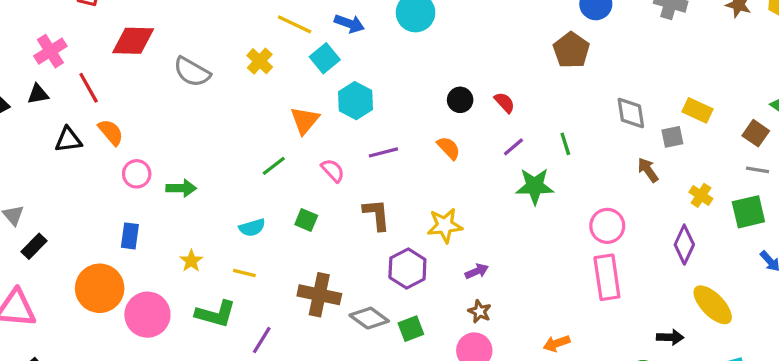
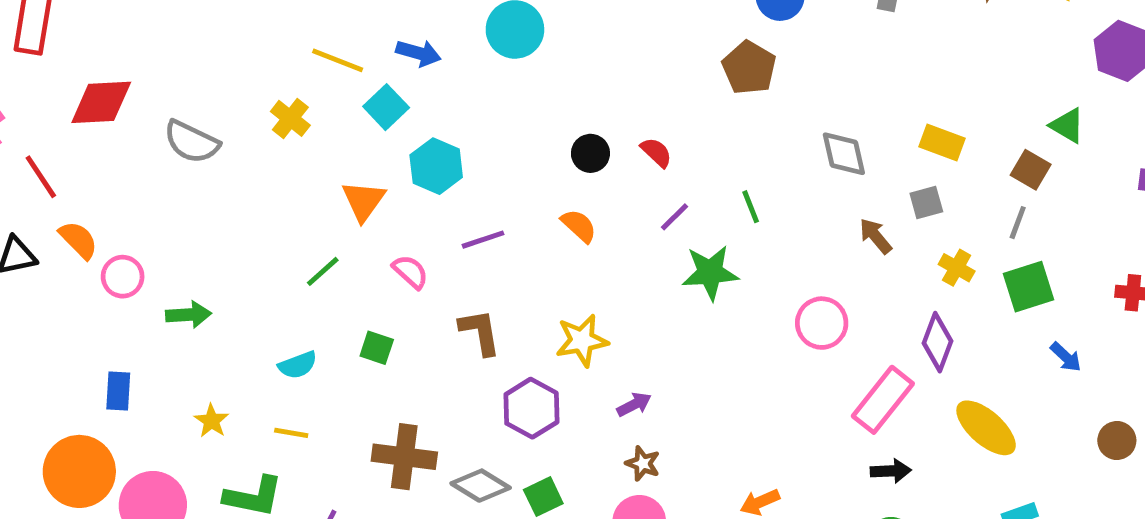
gray square: (672, 137) -> (926, 203), moved
gray line: (757, 170) -> (1018, 223), moved, turned -75
pink circle: (137, 174) -> (123, 277), moved
pink rectangle: (607, 277) -> (883, 400), moved, turned 51
black arrow: (670, 337) -> (891, 471), moved

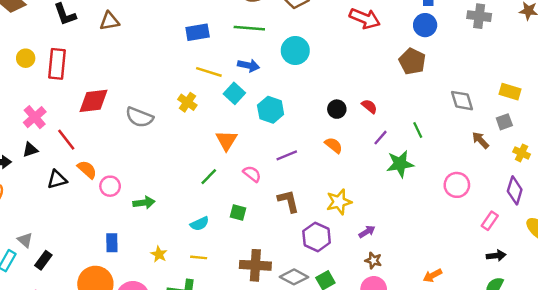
cyan hexagon: (436, 166) -> (271, 110), moved
pink rectangle: (883, 400) -> (490, 221), size x0.6

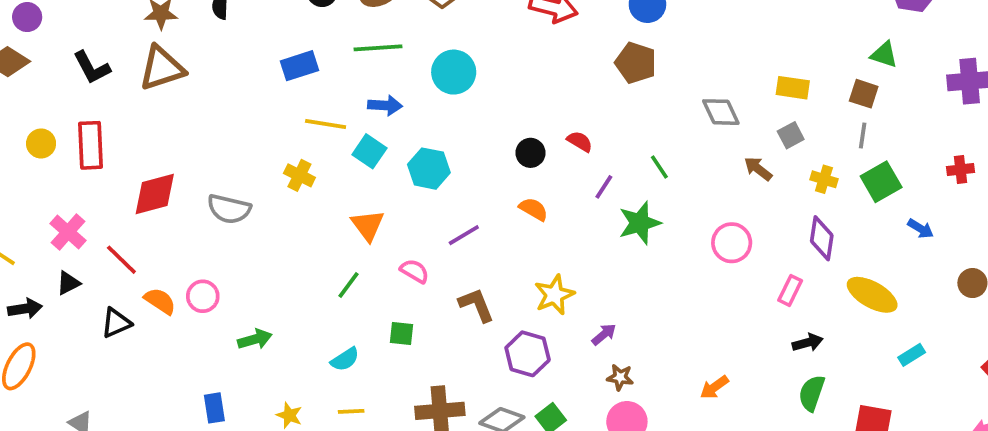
brown triangle: (110, 21) -> (162, 68), size x1.5
pink circle: (110, 186) -> (203, 296), moved

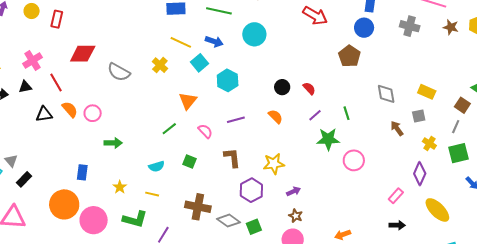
red rectangle: (91, 145) -> (57, 19), size x0.7
pink circle: (732, 243) -> (354, 160), moved

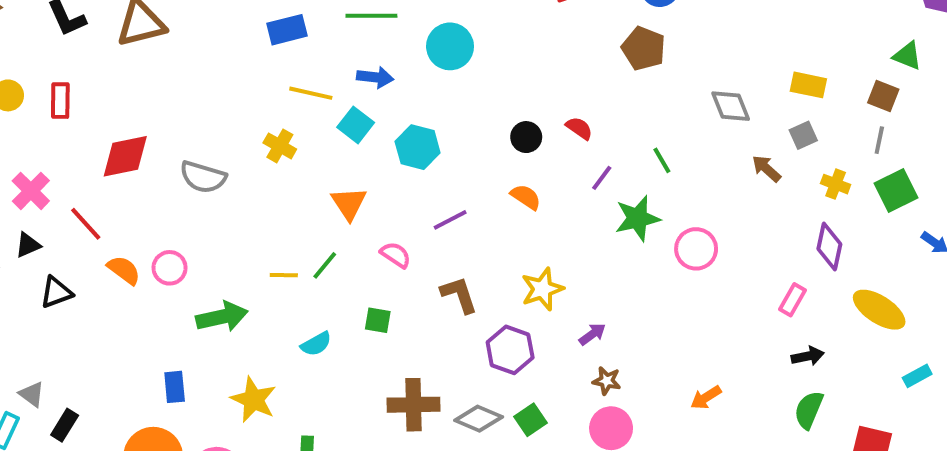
black triangle: (44, 114) -> (56, 292), moved
green arrow: (113, 143) -> (222, 317), size x1.4
yellow star: (120, 187) -> (254, 400), size x1.6
yellow line: (152, 194) -> (284, 275), moved

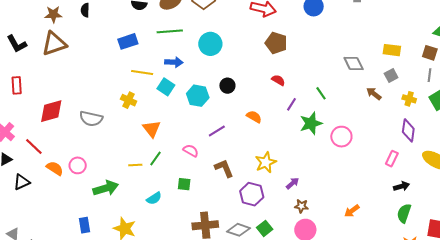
brown pentagon: (644, 48) -> (276, 43), moved
black circle: (526, 137) -> (227, 86), moved
orange triangle: (349, 203) -> (152, 129), moved

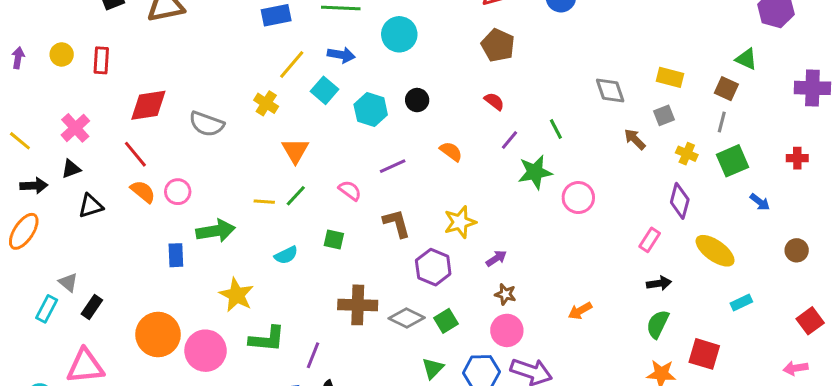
yellow line: (142, 73) -> (292, 64), turned -65
red line: (34, 146) -> (135, 154), moved
blue rectangle: (85, 225) -> (176, 255), moved

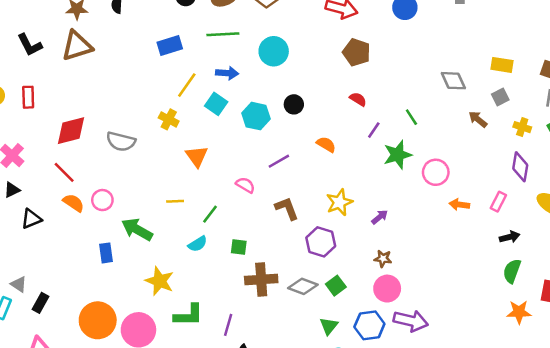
green line: (296, 196) -> (210, 214), moved
green arrow: (216, 231) -> (137, 230), turned -136
green square: (334, 239) -> (239, 247), moved
purple arrow: (496, 258) -> (380, 217), moved
orange arrow: (580, 311) -> (459, 205), moved, turned 42

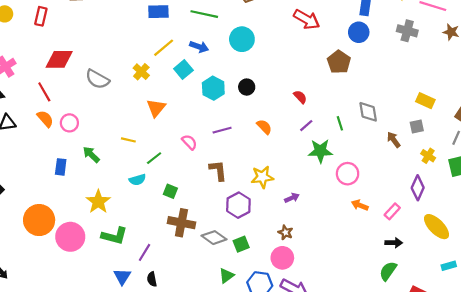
brown pentagon: (356, 52) -> (339, 62), moved
gray diamond: (453, 81) -> (368, 112), moved
red rectangle: (28, 97) -> (41, 16), moved
green arrow: (137, 230) -> (91, 155), size x0.7

